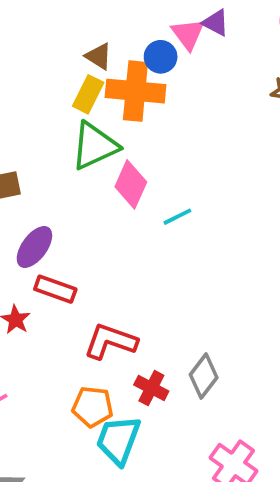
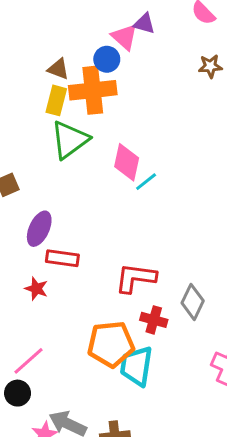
pink diamond: (131, 184) -> (127, 162), moved
red L-shape: (110, 341) -> (136, 278), moved
orange pentagon: (93, 407) -> (111, 344), size x1.4

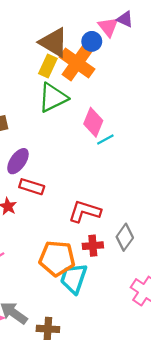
brown triangle: (58, 69) -> (54, 42), size x1.8
orange cross: (93, 90) -> (77, 63), turned 32
red cross: (154, 320) -> (93, 246), turned -30

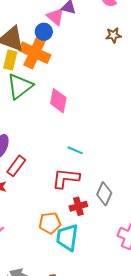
cyan line: (105, 140) -> (75, 150), moved, turned 63
red rectangle: (32, 187) -> (16, 166), turned -60
orange pentagon: (57, 258) -> (50, 223), size x0.7

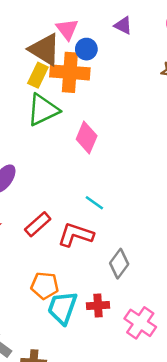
pink triangle: (55, 17) -> (67, 29), moved
orange cross: (35, 53) -> (70, 72), turned -32
red rectangle: (16, 166) -> (38, 224), moved
red cross: (78, 206) -> (98, 305), moved

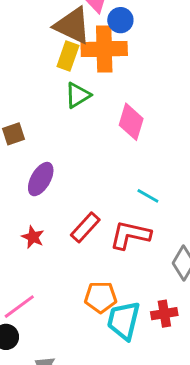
green triangle: (43, 110) -> (78, 95), size x0.7

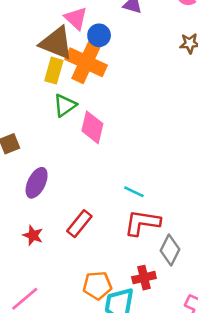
orange cross: (104, 49) -> (86, 62), turned 30
pink diamond: (131, 122) -> (92, 127), moved
red L-shape: (130, 235) -> (142, 223), moved
red cross: (164, 314) -> (144, 278), moved

